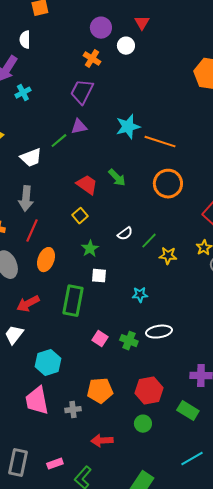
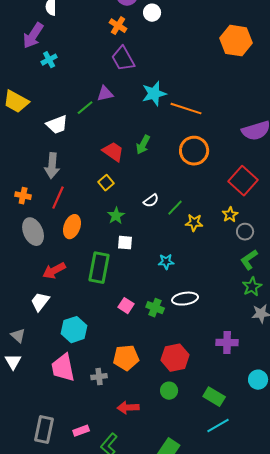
purple trapezoid: (82, 92) -> (123, 59), moved, turned -56
green arrow: (117, 178) -> (143, 145), turned 72
green rectangle: (188, 411) -> (214, 397), moved

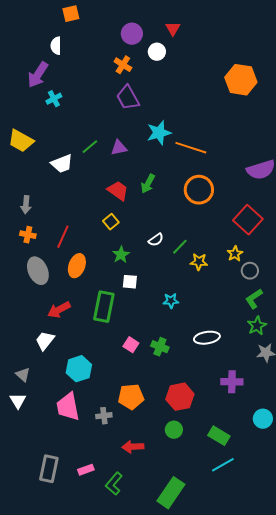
purple triangle: (105, 94) -> (119, 148), moved
gray arrow: (52, 166) -> (26, 205), moved, size x0.7
white ellipse: (185, 299) -> (207, 338), moved

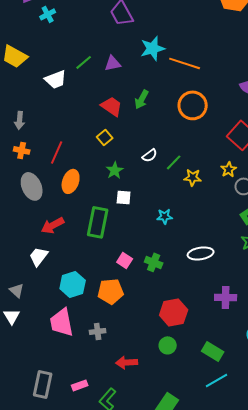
orange pentagon: (131, 397) -> (111, 291), moved

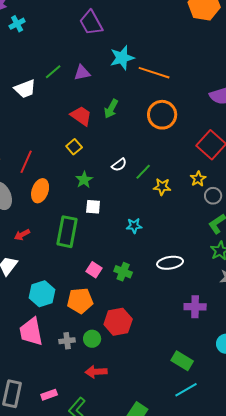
red arrow: (53, 225) -> (22, 235), size x0.7
red hexagon: (174, 312) -> (118, 322), moved
green circle: (168, 345) -> (92, 339), moved

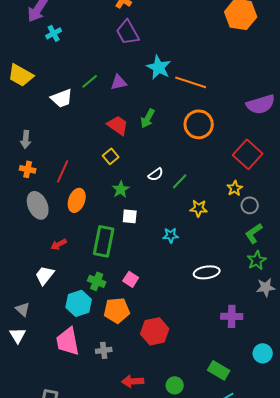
cyan star: (122, 58) -> (159, 67), turned -30
yellow star: (162, 187) -> (199, 208), moved
green cross: (123, 272) -> (97, 281), moved
green circle: (92, 339) -> (175, 385), moved

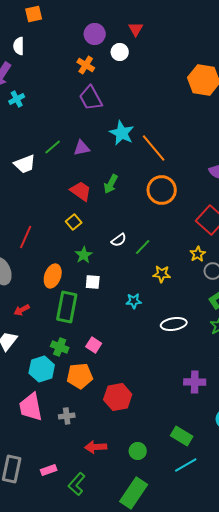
orange line: (191, 82) -> (154, 148), turned 32
orange ellipse: (77, 200) -> (53, 276), moved
white ellipse: (207, 272) -> (174, 324), moved

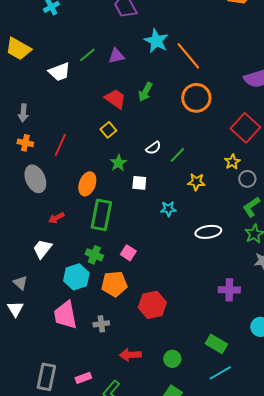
white square: (93, 282) -> (139, 183), moved

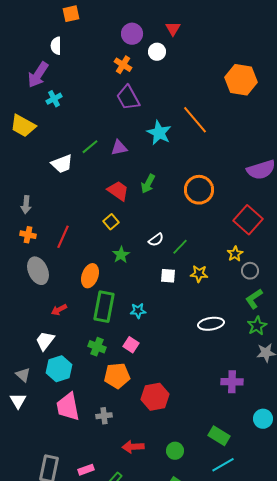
yellow trapezoid: (18, 49) -> (23, 126), moved
orange line: (188, 56) -> (195, 120), moved
white square: (139, 183) -> (168, 276), moved
cyan star: (168, 209) -> (138, 311), moved
cyan hexagon: (76, 277) -> (59, 369), moved

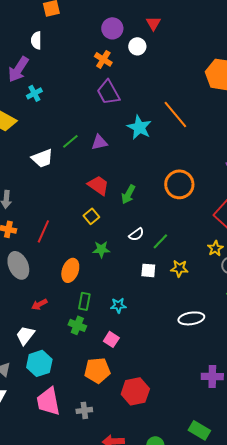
green arrow: (148, 184) -> (128, 194), moved
green star: (121, 255) -> (101, 249), turned 30
green rectangle: (104, 307) -> (84, 301), size x0.6
green cross: (97, 347) -> (77, 325), moved

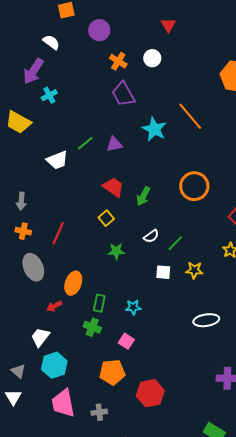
purple circle: (112, 28) -> (99, 30), moved
white semicircle: (36, 40) -> (51, 42), turned 126
white circle: (137, 46) -> (152, 58), moved
orange ellipse: (70, 270) -> (73, 283), moved

